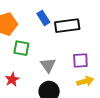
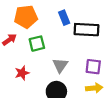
green square: (21, 48) -> (37, 44), turned -35

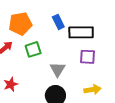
purple square: (93, 67) -> (87, 57), moved
red star: (22, 73) -> (11, 84), moved

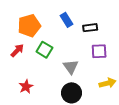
black rectangle: (81, 32) -> (90, 28), size x0.6
green square: (33, 49) -> (44, 50), turned -35

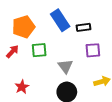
blue rectangle: (67, 20) -> (60, 20), size x1.5
green square: (44, 50) -> (39, 50), turned -35

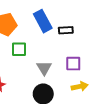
purple square: (93, 50) -> (73, 64), moved

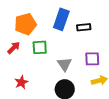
blue rectangle: (43, 21) -> (61, 19), turned 50

